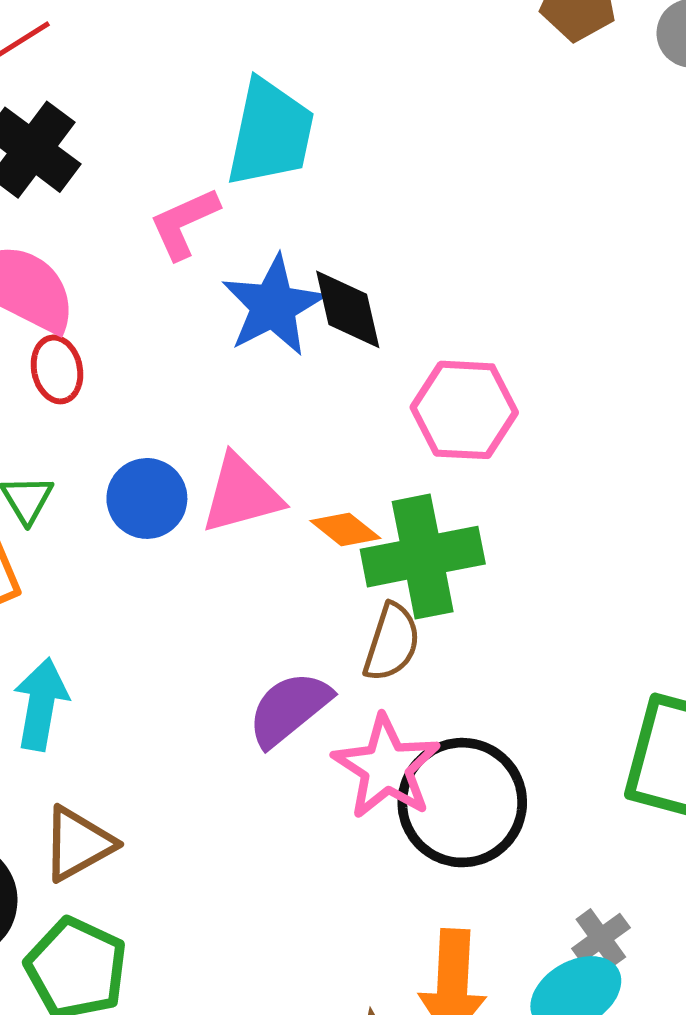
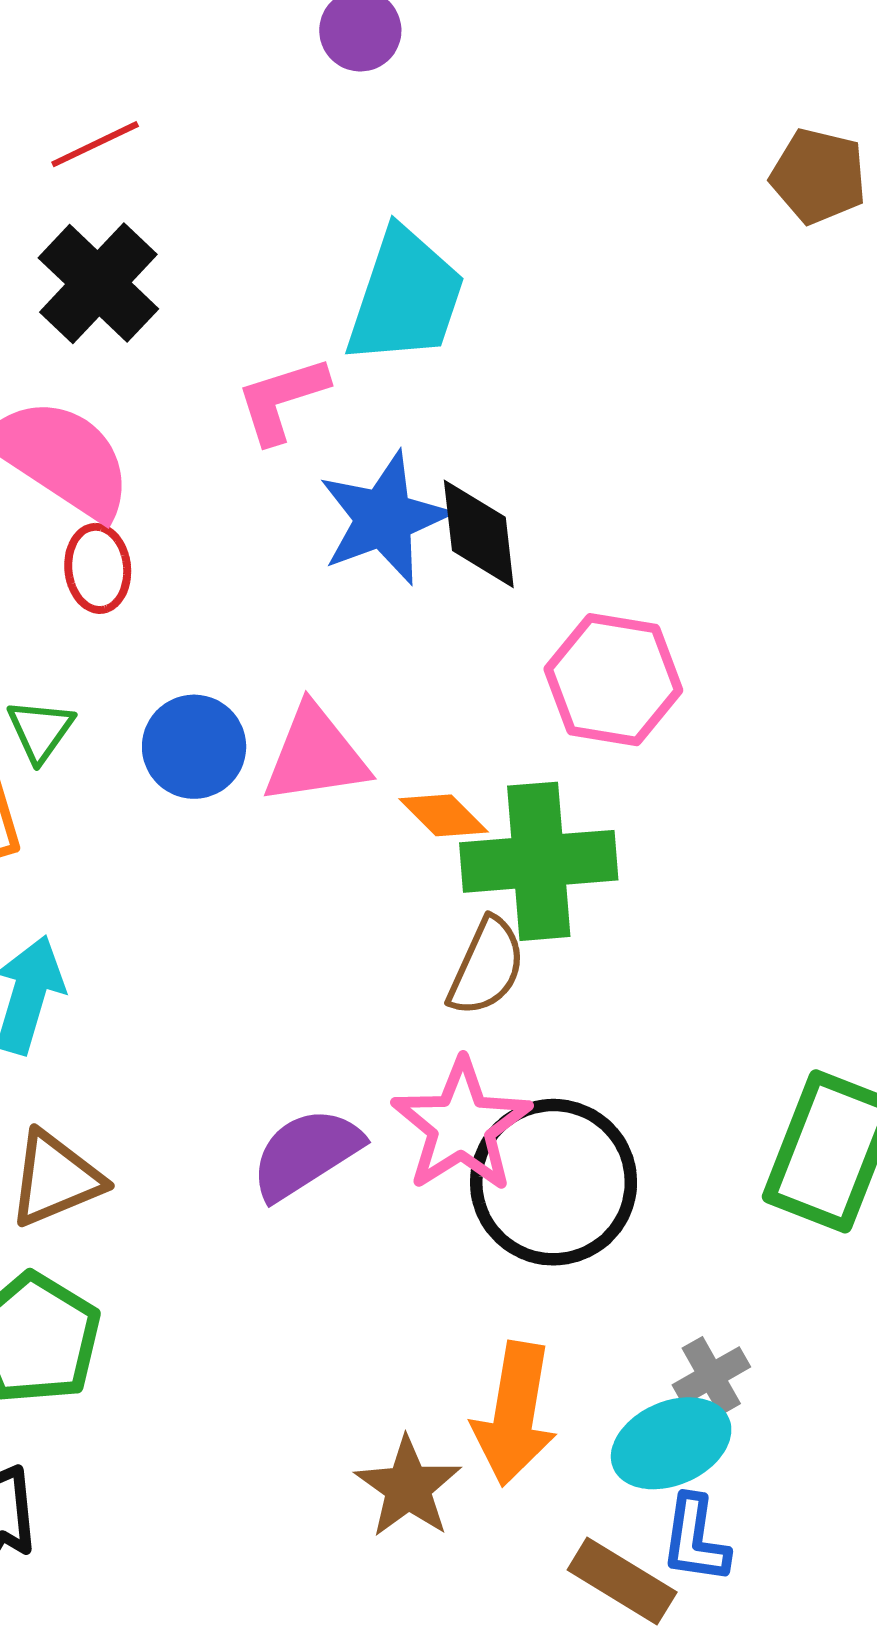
purple semicircle: (289, 709) -> (306, 1154), moved

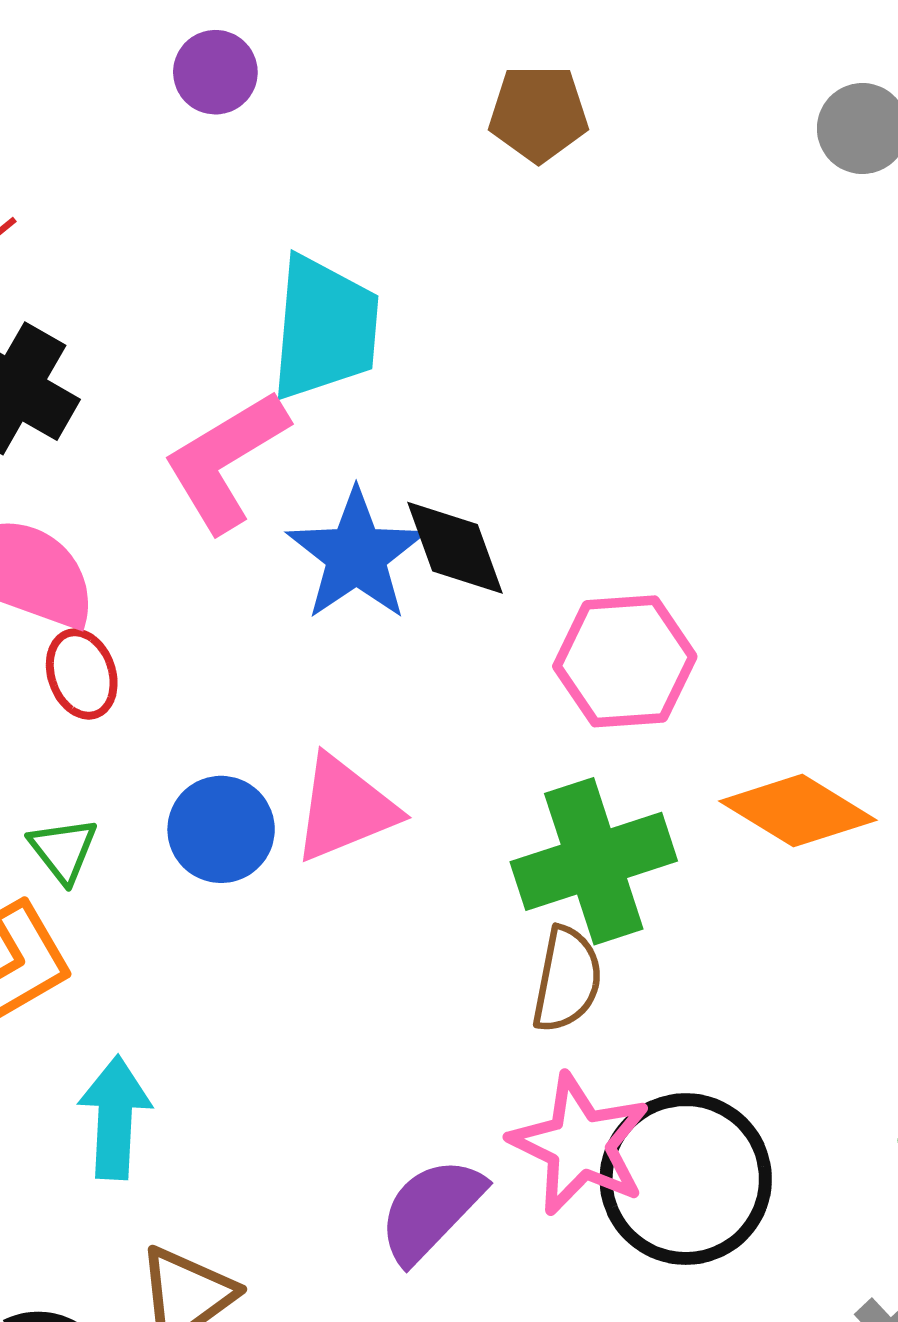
brown pentagon: (818, 176) -> (538, 113), moved
pink L-shape: (282, 400) -> (226, 461), size x1.4
orange diamond: (444, 815) -> (798, 811), moved, size x1.6

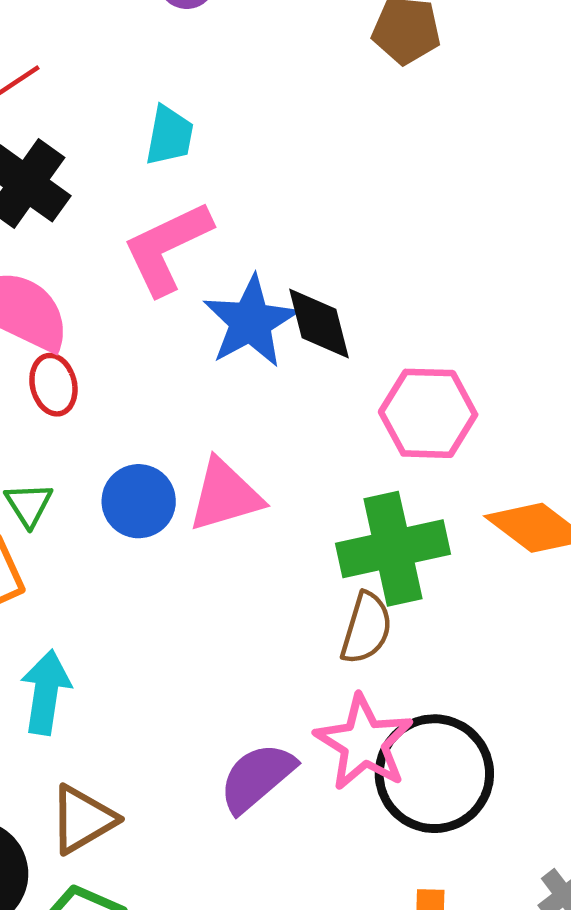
cyan trapezoid: (325, 328) -> (169, 136), moved, size x0.6

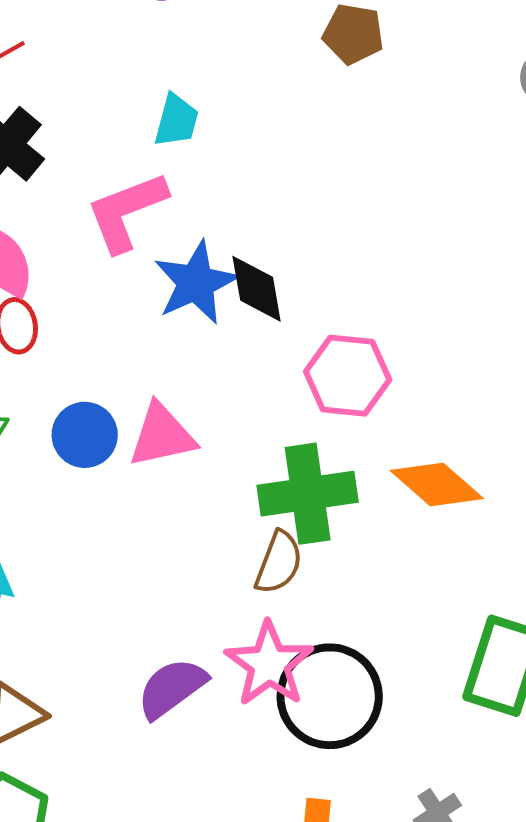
cyan trapezoid: (169, 136) -> (176, 120), moved

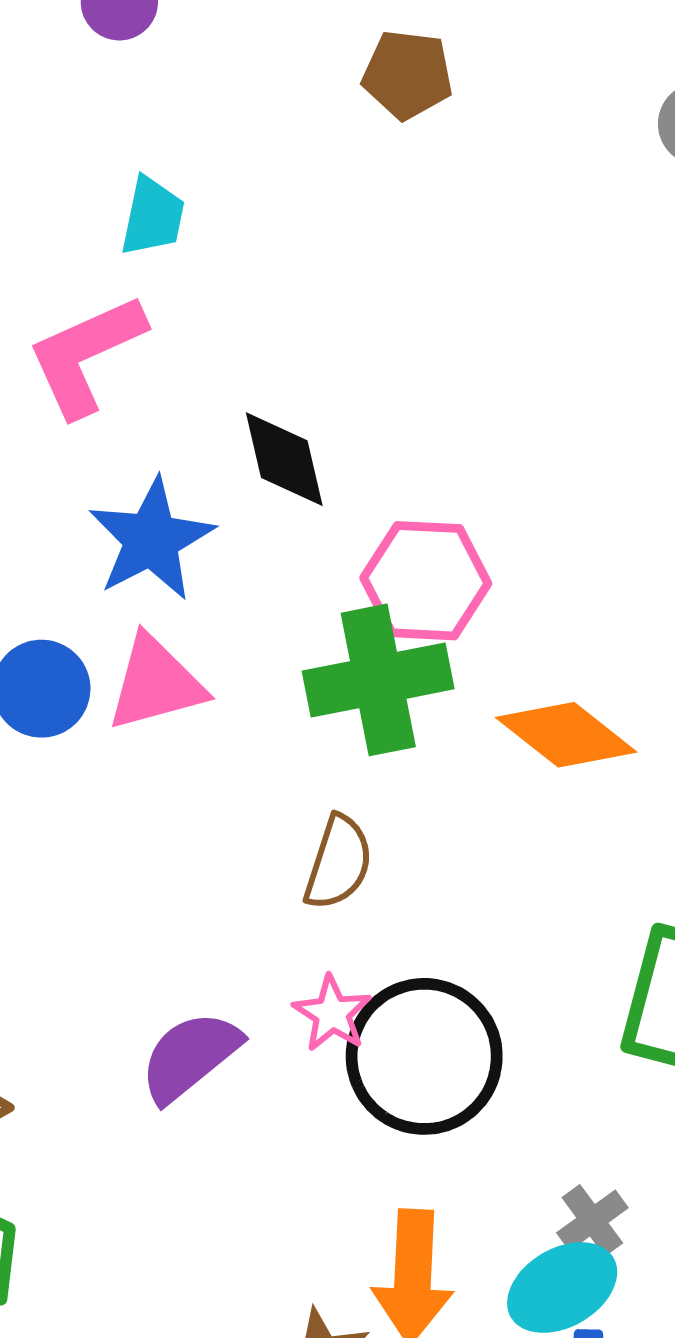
blue star: (196, 283) -> (151, 539), moved
green cross: (308, 494) -> (378, 680), moved
pink star: (269, 664) -> (332, 1013), size x0.6

